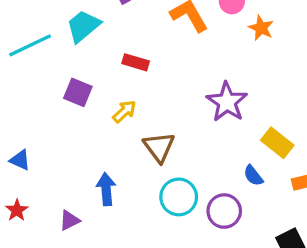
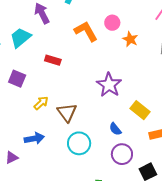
yellow arrow: (124, 111) -> (41, 103), moved
blue semicircle: (253, 176) -> (115, 129), moved
blue arrow: (106, 189) -> (34, 138), turned 84
purple circle: (224, 211) -> (122, 154), moved

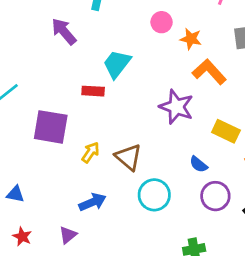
orange L-shape: (86, 31) -> (209, 72), moved
cyan trapezoid: (20, 38) -> (117, 64), moved
purple square: (17, 79) -> (51, 127), size x1.5

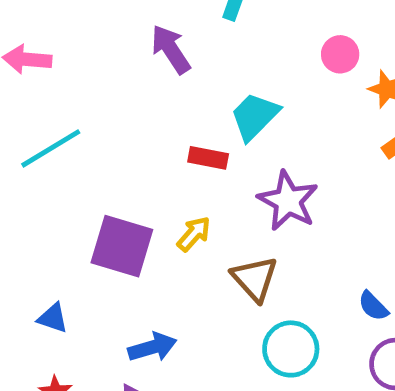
purple star: (176, 107) -> (288, 201), moved
purple square: (51, 127) -> (122, 246), moved
yellow arrow: (91, 152) -> (194, 234), moved
blue arrow: (93, 202) -> (152, 347), moved

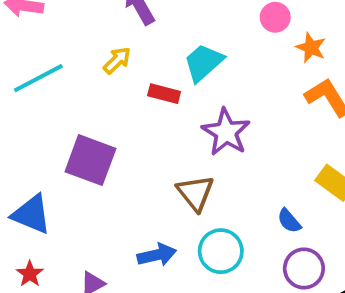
yellow arrow: (194, 234) -> (117, 60), moved
blue triangle: (53, 318) -> (31, 214), size x1.6
blue arrow: (152, 347) -> (157, 255), moved

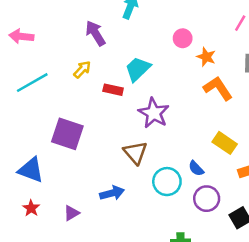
cyan circle: (221, 251) -> (167, 182), moved

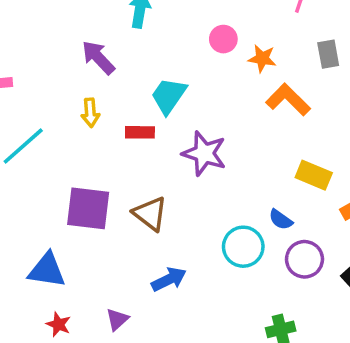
yellow arrow: (82, 69) -> (90, 113), turned 144
brown triangle: (135, 153) -> (150, 214), moved

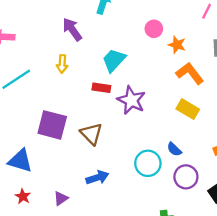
red rectangle: (140, 132) -> (101, 88), moved
yellow rectangle: (314, 175) -> (188, 109), moved

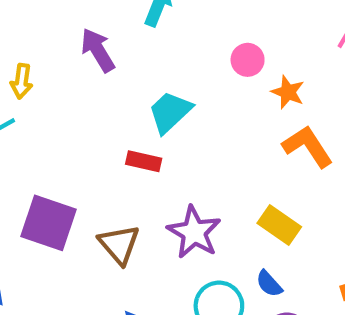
yellow arrow: (62, 64) -> (22, 81), moved
purple star: (131, 100) -> (194, 232), moved
yellow rectangle: (188, 109) -> (279, 225), moved

